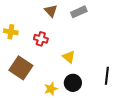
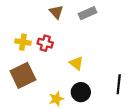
yellow cross: (11, 32) -> (23, 42), moved
brown square: (21, 68) -> (23, 75), turned 30

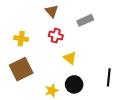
gray rectangle: (88, 13) -> (85, 20), moved
red cross: (45, 43) -> (56, 36), moved

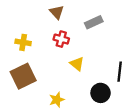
black line: (109, 77) -> (120, 72), moved
black circle: (74, 84) -> (101, 93), moved

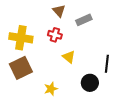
brown triangle: (57, 12) -> (59, 11), moved
yellow cross: (23, 42) -> (21, 38), size x1.6

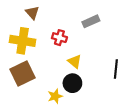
brown triangle: (59, 11) -> (32, 13), moved
black circle: (90, 83) -> (72, 83), moved

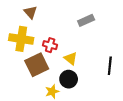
red cross: (59, 38) -> (50, 45), moved
brown square: (23, 73) -> (37, 65), moved

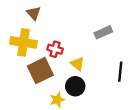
gray rectangle: (86, 20) -> (103, 32), moved

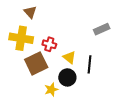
gray rectangle: (103, 32) -> (102, 29), moved
black line: (120, 72) -> (90, 64), moved

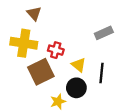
gray rectangle: (102, 29) -> (104, 33), moved

